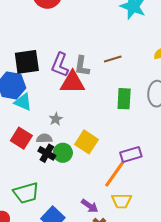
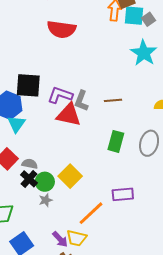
purple L-shape: (60, 65) -> (60, 95), turned 75
cyan triangle: (23, 102) -> (16, 124), turned 30
gray star: (56, 119) -> (46, 200), moved
purple rectangle: (131, 155) -> (123, 194), moved
yellow trapezoid: (121, 201) -> (76, 238), moved

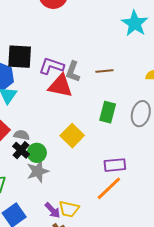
yellow square: (70, 176) -> (72, 136), moved
gray star: (46, 200) -> (38, 171), size x1.6
orange line: (91, 213) -> (109, 188), moved

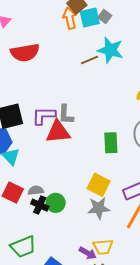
brown line: (104, 71) -> (90, 60), moved
yellow square: (72, 136) -> (99, 185), moved
gray star: (38, 171) -> (99, 208), moved, turned 30

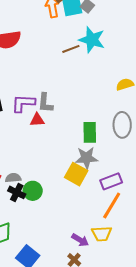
red triangle: (58, 132) -> (37, 120), size x0.6
gray star: (99, 208) -> (86, 158), moved
yellow trapezoid: (103, 247) -> (102, 234), moved
purple arrow: (88, 253) -> (80, 240), moved

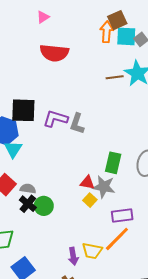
red triangle: (37, 120) -> (87, 183), moved
yellow square: (76, 174) -> (90, 200), size x0.6
yellow trapezoid: (102, 234) -> (92, 251), moved
purple arrow: (80, 240) -> (73, 256), moved, turned 36

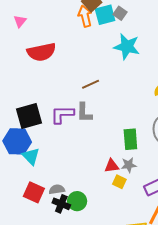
brown line: (115, 77) -> (91, 84), moved
gray star: (104, 187) -> (129, 165), size x0.7

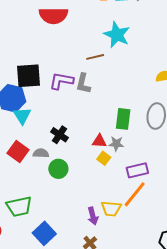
cyan star: (127, 47) -> (117, 35), moved
black cross: (61, 204) -> (60, 135), moved

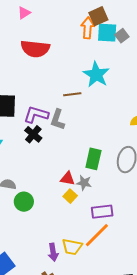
black cross: (60, 135) -> (33, 134), moved

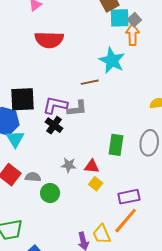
orange arrow: (88, 28) -> (133, 35), moved
gray L-shape: (58, 120) -> (77, 108), turned -110
gray star: (84, 183) -> (69, 165), moved
yellow trapezoid: (72, 247) -> (102, 234), turned 60

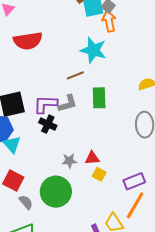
green rectangle: (116, 145) -> (99, 98), moved
gray semicircle: (33, 177) -> (26, 202), moved, turned 56
green circle: (50, 193) -> (56, 192), size x1.6

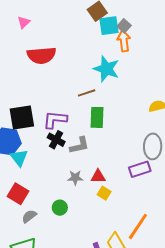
green rectangle: (99, 98) -> (97, 117), moved
gray L-shape: (68, 104) -> (79, 145), moved
purple rectangle: (134, 181) -> (140, 169), moved
green circle: (56, 192) -> (60, 208), size x0.5
gray semicircle: (26, 202) -> (29, 216), turned -91

